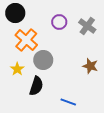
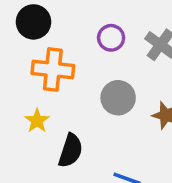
orange cross: (26, 40) -> (53, 70), turned -35
gray circle: (43, 60) -> (118, 98), moved

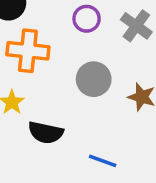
black semicircle: (71, 151) -> (46, 132), turned 84

